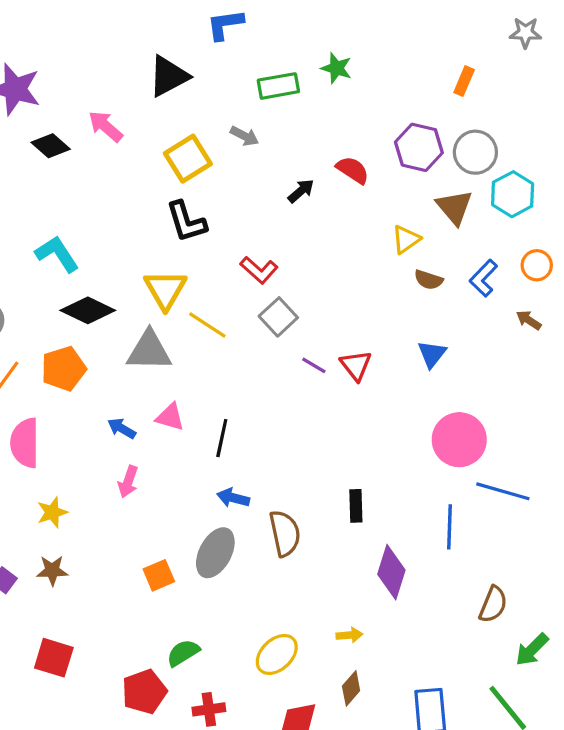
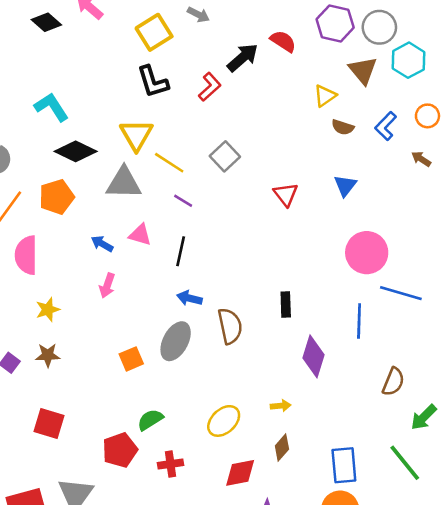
black arrow: (301, 191) -> (243, 58), size x1.5
red L-shape: (259, 270) -> (210, 87), moved, turned -84
purple line: (314, 365) -> (183, 201), moved

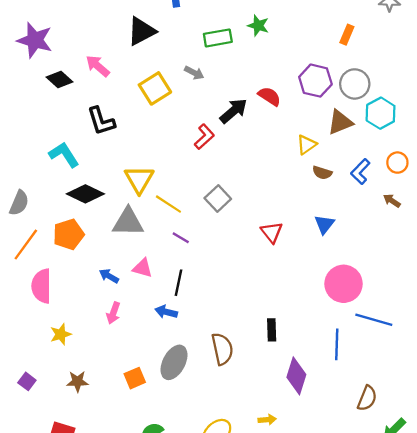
brown triangle: (363, 70) -> (340, 122), turned 48
black L-shape: (153, 82) -> (101, 121), moved
blue arrow: (189, 298) -> (166, 312), moved
brown star: (48, 355) -> (77, 381), moved

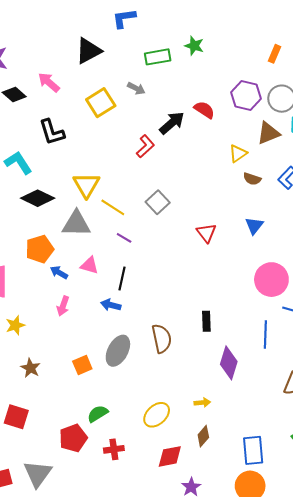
orange pentagon: (68, 234) -> (40, 249), moved
brown star: (77, 381) -> (30, 368), turned 30

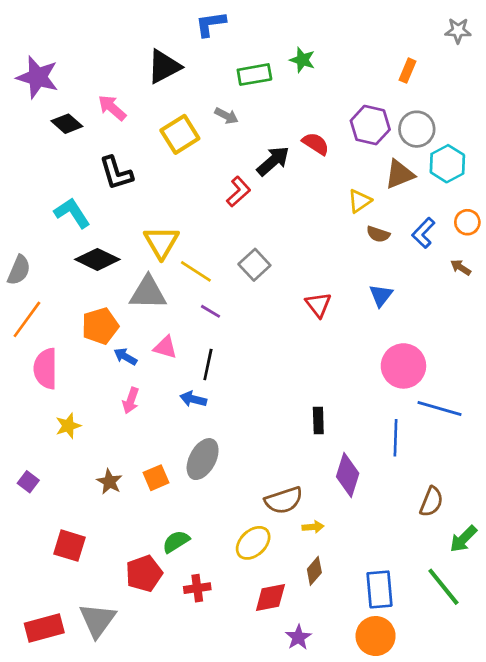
brown semicircle: (162, 339) -> (284, 500), moved, turned 84
brown star: (30, 368) -> (109, 482), moved

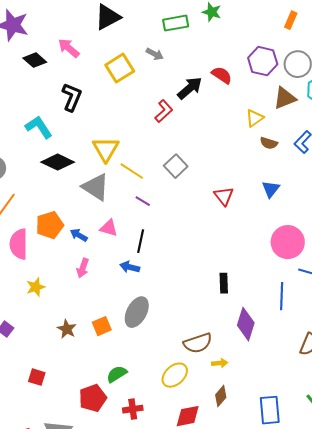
black L-shape: (116, 173) -> (72, 97), turned -140
gray triangle: (148, 293) -> (96, 187), turned 32
orange pentagon: (100, 326) -> (50, 225), moved
red square: (70, 546) -> (37, 377), size x0.7

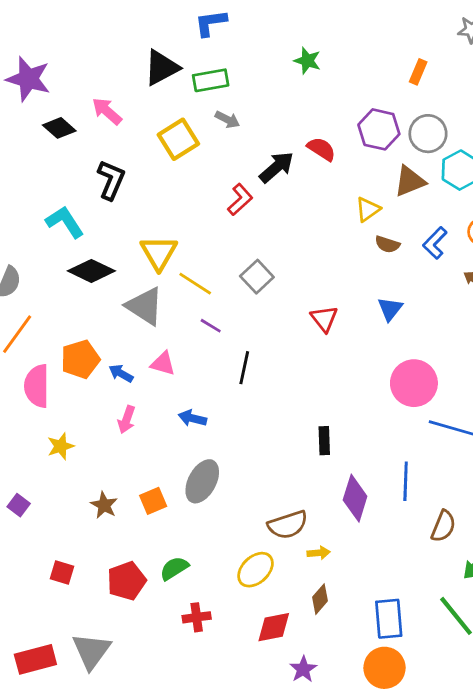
green rectangle: (176, 23) -> (211, 80), moved
black line: (141, 241) -> (244, 368), moved
blue line: (282, 296) -> (406, 481), moved
red pentagon: (93, 398) -> (127, 581), moved

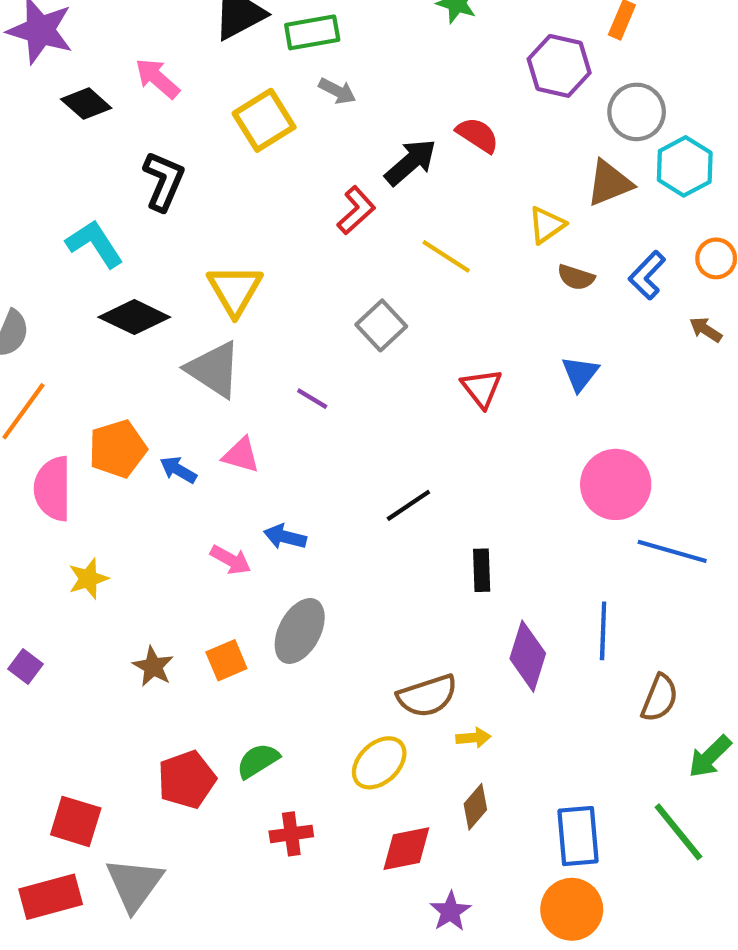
purple hexagon: (379, 129) -> (559, 66), moved
yellow line: (195, 284) -> (446, 256), moved
black line: (244, 368) -> (408, 505), moved, turned 44
pink arrow: (127, 420) -> (231, 560), moved, turned -80
red square: (62, 572) -> (76, 821), moved, size x1.4

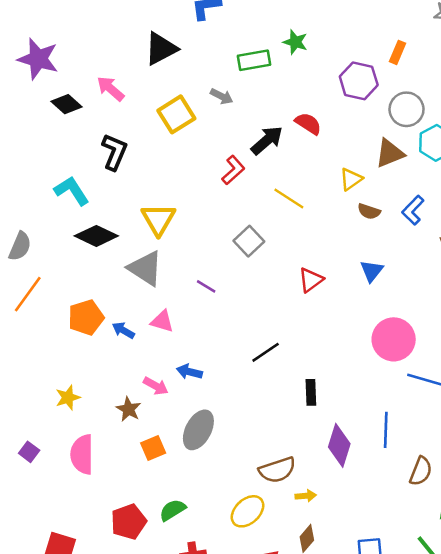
green rectangle: (312, 32) -> (254, 60), moved
red triangle: (482, 388) -> (311, 280), turned 32
pink semicircle: (53, 489) -> (82, 454), moved
brown star: (153, 667) -> (129, 409), moved

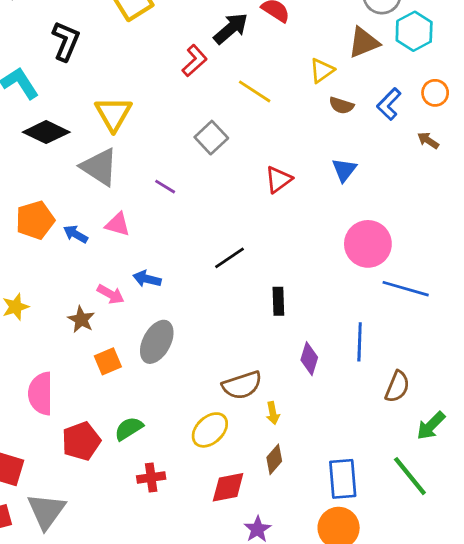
purple diamond: (339, 445) -> (309, 359), size x0.7
pink semicircle: (82, 454) -> (41, 394), moved
yellow arrow: (306, 496) -> (273, 413), turned 84

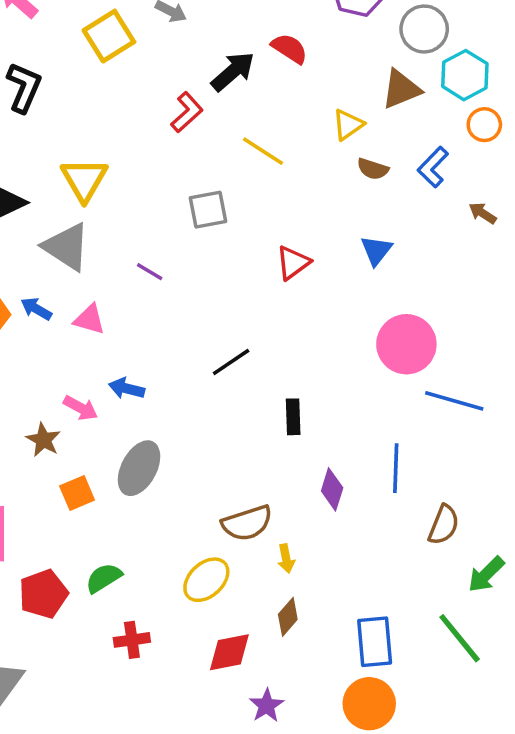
orange circle: (435, 93) -> (484, 125), moved
gray square: (211, 138) -> (208, 210), turned 32
blue arrow: (76, 234) -> (36, 309), moved

